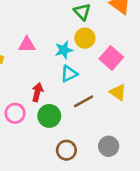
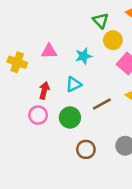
yellow circle: (85, 38) -> (113, 40), moved
cyan triangle: (69, 74) -> (74, 84), moved
red arrow: (37, 92) -> (44, 90), moved

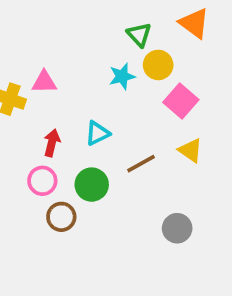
pink triangle: (49, 51) -> (44, 82), moved
cyan star: (83, 56) -> (122, 76), moved
brown circle: (86, 149) -> (61, 217), moved

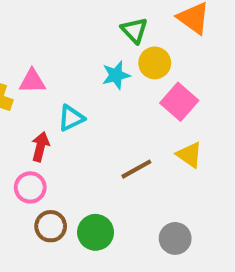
cyan triangle: (97, 133) -> (71, 118), moved
green circle: (92, 185) -> (96, 232), moved

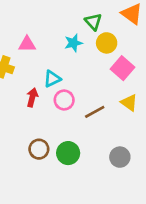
cyan star: (116, 75) -> (73, 43), moved
pink triangle: (32, 81) -> (27, 44), moved
pink circle: (30, 187) -> (64, 100), moved

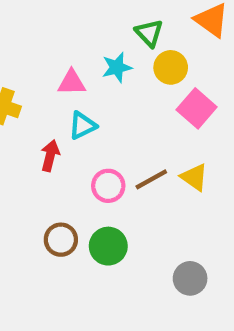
pink triangle: (27, 44) -> (72, 82), moved
pink circle: (64, 100) -> (108, 186), moved
yellow triangle: (129, 103) -> (194, 177), moved
gray circle: (120, 157) -> (190, 278), moved

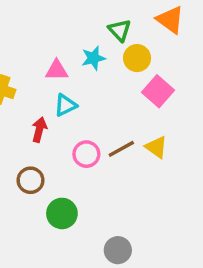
brown circle: (61, 240) -> (31, 180), moved
green circle: (108, 246) -> (62, 213), moved
gray circle: (190, 278) -> (118, 250), moved

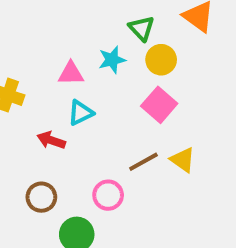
pink square: (158, 91) -> (159, 105), moved
red arrow: (39, 130) -> (51, 140), turned -85
pink circle: (86, 154) -> (108, 195), moved

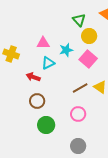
cyan star: (112, 60) -> (66, 50), moved
pink circle: (108, 195) -> (78, 114), moved
brown circle: (41, 197) -> (37, 101), moved

